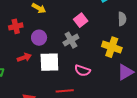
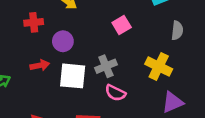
gray cross: (71, 40) -> (106, 66), moved

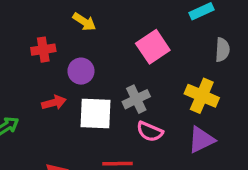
pink square: (122, 25) -> (153, 47), size x1.4
purple triangle: (172, 102) -> (201, 140), moved

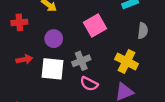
purple circle: (81, 71) -> (54, 39), moved

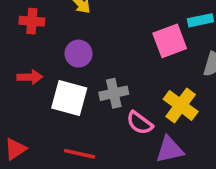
pink square: (95, 25) -> (170, 41), moved
pink semicircle: (89, 84) -> (140, 123), moved

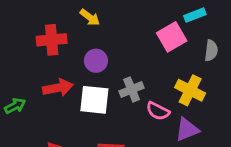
red cross: (32, 21) -> (52, 40), size x1.4
red arrow: (30, 77) -> (58, 88), size x1.4

